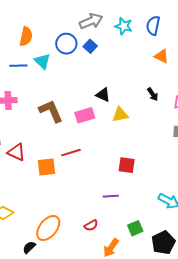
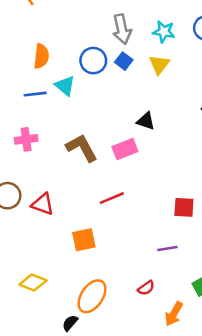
gray arrow: (91, 21) -> (122, 29), turned 105
yellow triangle: (120, 115) -> (159, 64), moved, turned -36
orange square: (46, 167) -> (84, 240), moved

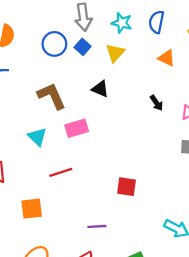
cyan triangle: (65, 86) -> (37, 137), moved
black triangle: (146, 121) -> (100, 89), moved
brown L-shape: (82, 148) -> (52, 96), moved
purple line: (167, 248) -> (97, 226), moved

